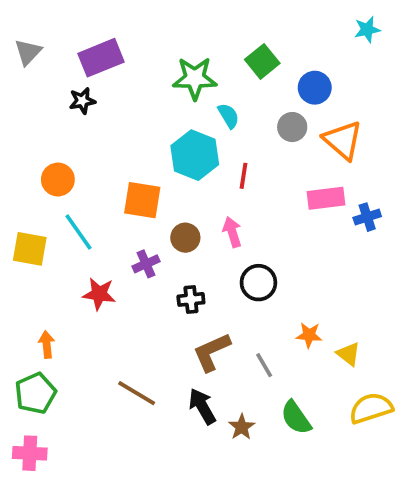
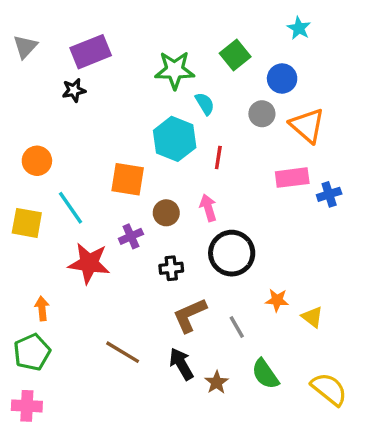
cyan star: (367, 30) -> (299, 28), moved, turned -30
orange circle: (58, 180) -> (37, 161), moved
black circle: (258, 283) -> (232, 253), size x1.4
red star: (99, 294) -> (89, 263), size x1.4
yellow semicircle: (371, 408) -> (329, 389), moved, turned 57

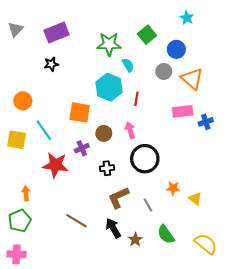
black star: (74, 90) -> (51, 64), moved

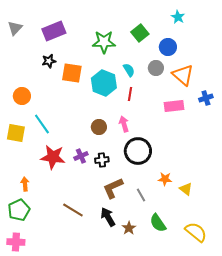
cyan semicircle: (128, 65) -> (129, 70), moved
orange square: (80, 112) -> (72, 73), moved
blue cross: (206, 122) -> (206, 98), moved
purple cross: (82, 148) -> (81, 156), moved

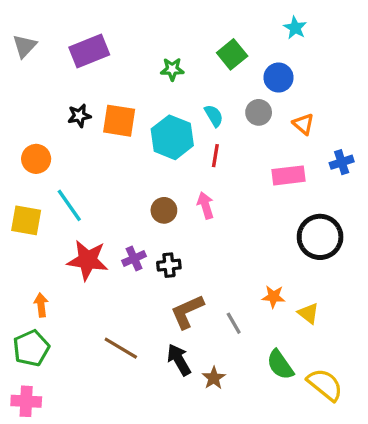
green star: (104, 42) -> (172, 69), size x0.6
black star: (49, 61) -> (79, 116), moved
orange triangle: (183, 75) -> (303, 124), size x0.6
black circle: (138, 151) -> (320, 237), moved
green semicircle: (158, 223) -> (280, 365), moved

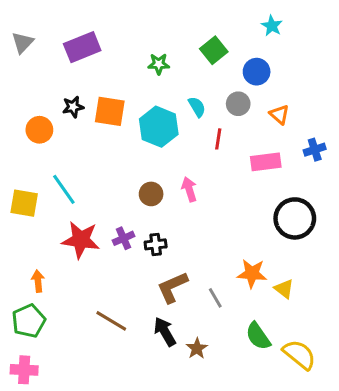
red line: (215, 156) -> (218, 139), moved
orange circle: (36, 159) -> (39, 130), moved
orange star: (274, 297) -> (252, 273), size x1.4

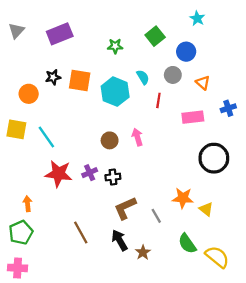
yellow square: (24, 203) -> (16, 129), moved
brown line: (111, 321) -> (81, 232), turned 30

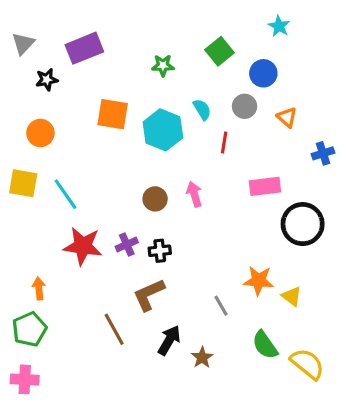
black star: (53, 77) -> (47, 80), moved
pink rectangle: (193, 117) -> (265, 186), moved
brown L-shape: (125, 208) -> (149, 295), moved
black arrow: (120, 240) -> (169, 340), turned 60

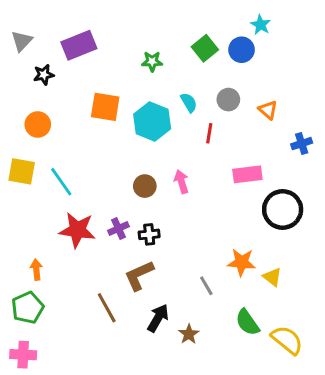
blue circle: (263, 73) -> (242, 50), moved

